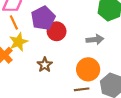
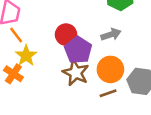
purple pentagon: (43, 18) -> (78, 50), moved
brown star: (45, 65) -> (76, 73), moved, size x1.5

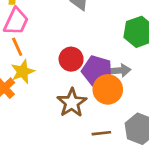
purple pentagon: (78, 50) -> (97, 71), moved, turned -30
orange circle: (110, 69) -> (108, 89), moved

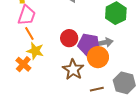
yellow star: (23, 72) -> (35, 51), turned -30

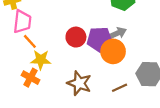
brown star: (73, 69) -> (79, 83), moved

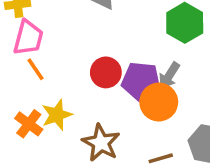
gray arrow: (117, 33) -> (169, 76), turned 138
yellow star: (41, 60) -> (57, 115), moved, turned -30

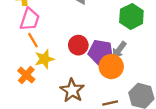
yellow star: (57, 115) -> (44, 59), moved

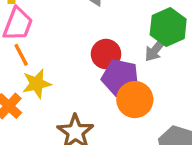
red circle: (78, 45) -> (106, 54), moved
gray arrow: (119, 50) -> (156, 49), moved

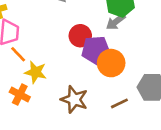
gray arrow: (156, 49) -> (116, 22), turned 30
yellow star: (37, 84) -> (36, 72), turned -30

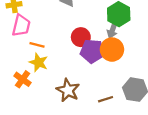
gray arrow: (116, 22) -> (113, 30), turned -42
orange line: (18, 54) -> (37, 45), moved, turned -40
orange circle: (111, 63) -> (112, 50), moved

